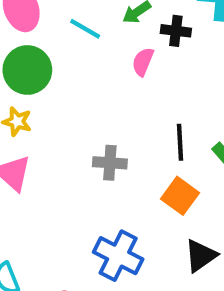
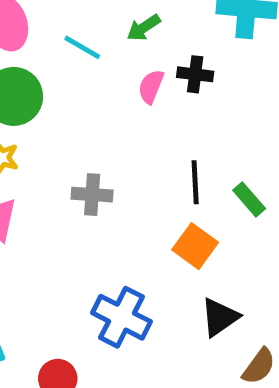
black cross: (176, 31) -> (195, 74), moved
gray cross: (110, 163) -> (92, 195), moved

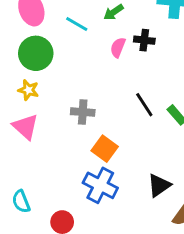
black line: (195, 182) -> (144, 105), turned -30
orange square: (195, 246) -> (105, 149), moved

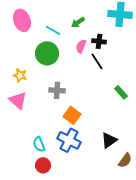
green circle: (36, 53) -> (47, 53), moved
black line: (144, 105) -> (97, 61), moved
cyan semicircle: (21, 202) -> (39, 144), moved

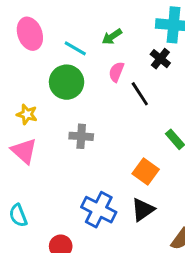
black cross: (99, 41) -> (160, 59), moved, turned 32
orange square: (72, 115) -> (146, 172), moved
black triangle: (109, 140) -> (143, 210), moved
cyan semicircle: (39, 144) -> (18, 215), moved

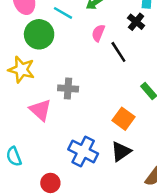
green circle: (67, 82) -> (39, 34), moved
yellow star: (27, 114) -> (21, 70), size x1.5
pink triangle: (24, 151) -> (40, 110), moved

